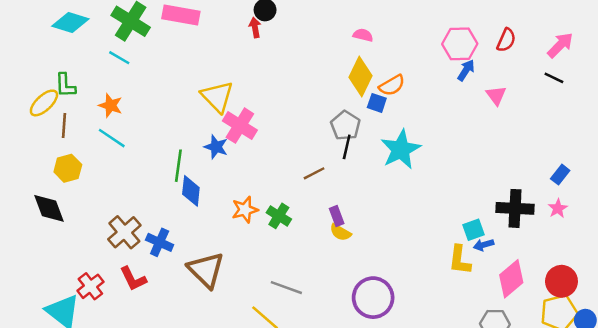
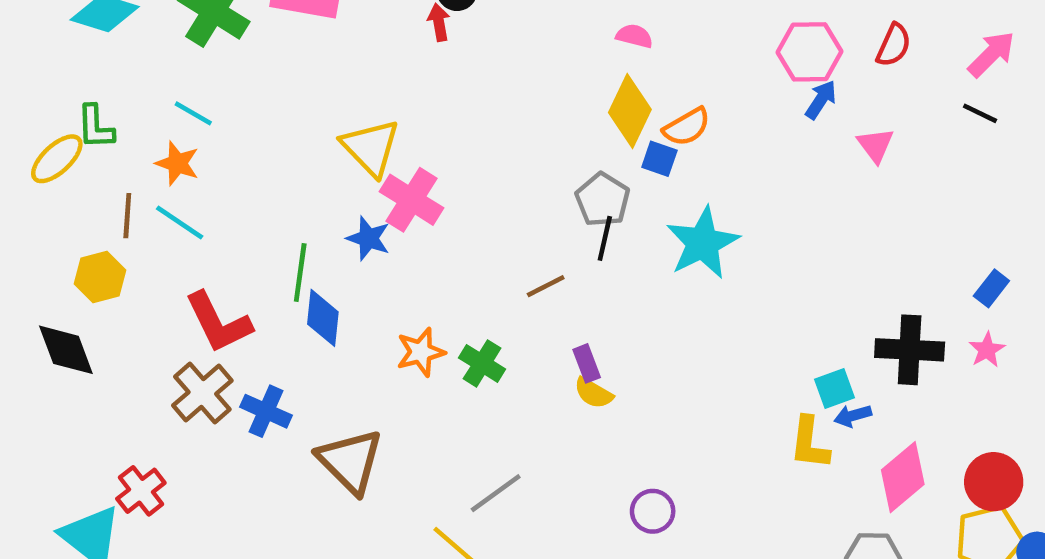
cyan line: (119, 58) -> (193, 113), moved
brown line: (64, 126) -> (127, 216), moved
red L-shape: (133, 279) -> (218, 322), moved, size x1.4
gray line: (286, 288) -> (496, 493), turned -56
purple circle: (373, 298) -> (653, 511), size x0.6

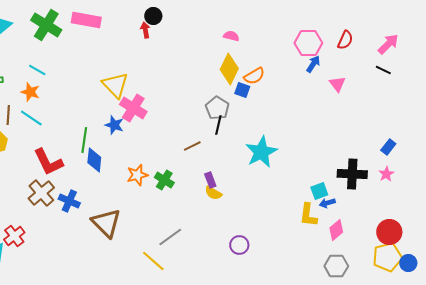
cyan star: (703, 243) -> (261, 152), moved
pink diamond: (903, 477) -> (336, 230), moved, size x0.7

